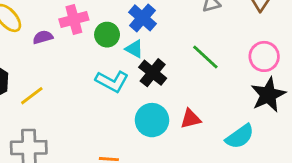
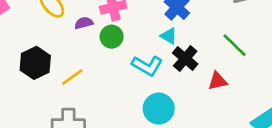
green circle: (107, 35) -> (112, 37), moved
red triangle: (191, 119) -> (218, 81), moved
cyan circle: (152, 120) -> (159, 109), moved

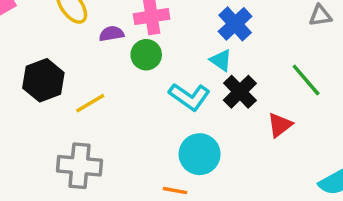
red triangle: (218, 81) -> (280, 125), turned -30

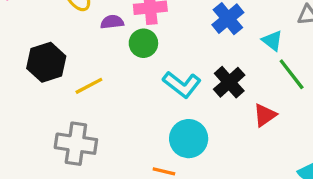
cyan triangle: (221, 60) -> (272, 41), moved

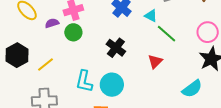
black cross: (229, 82) -> (116, 48), moved
cyan L-shape: (182, 84) -> (84, 81), moved, turned 75

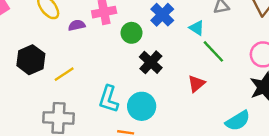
green circle: (73, 32) -> (132, 33), moved

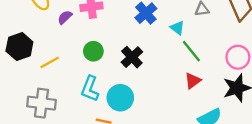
purple semicircle: (77, 25) -> (65, 17), turned -35
green circle: (132, 33) -> (93, 51), moved
red triangle: (196, 84) -> (193, 81), moved

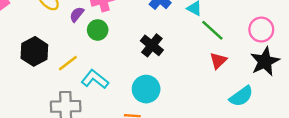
green circle: (93, 51) -> (98, 30), moved
cyan L-shape: (90, 89) -> (95, 79), moved, turned 115

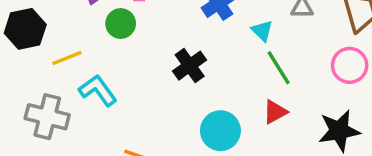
pink circle: (261, 30) -> (350, 65), moved
cyan circle: (146, 89) -> (220, 131), moved

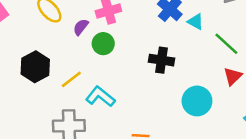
cyan triangle: (262, 31) -> (196, 22), moved
black cross: (190, 66) -> (162, 60), turned -30

